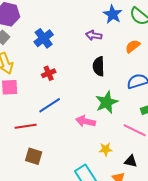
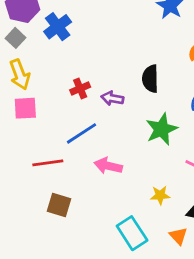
purple arrow: (94, 35) -> (112, 98), moved
blue cross: (44, 38) -> (58, 27), moved
pink arrow: (86, 121) -> (108, 166), moved

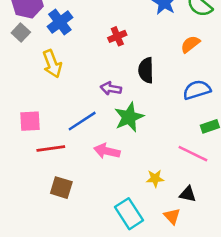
yellow arrow: (20, 74) -> (52, 64), moved
red cross: (80, 89) -> (117, 36), moved
pink square: (25, 108) -> (30, 121), moved
green star: (162, 129) -> (129, 117), moved

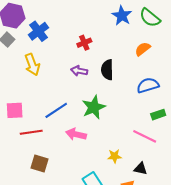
purple arrow: (111, 89) -> (79, 71), moved

